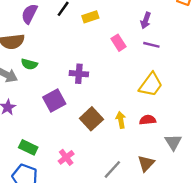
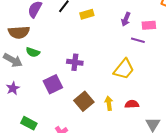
purple arrow: (146, 20) -> (126, 19), moved
pink rectangle: (119, 43) -> (149, 25), moved, turned -64
yellow trapezoid: (151, 85) -> (124, 69), moved

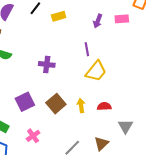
pink rectangle: (149, 25) -> (122, 19), moved
purple line: (138, 40) -> (87, 49), moved, turned 64
purple square: (53, 84) -> (25, 102), moved

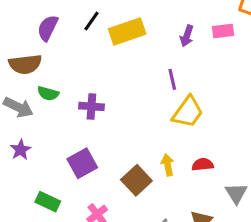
yellow rectangle: (59, 16) -> (127, 31), size x1.6
purple cross: (47, 64) -> (91, 106), moved
brown square: (56, 104) -> (136, 180), moved

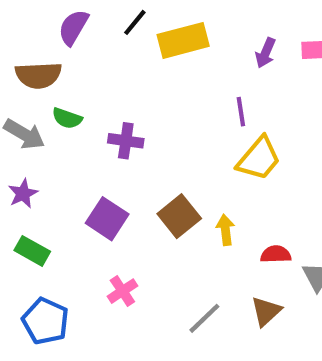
purple square: (82, 163) -> (107, 219), turned -32
red semicircle: (203, 165) -> (276, 254), moved
brown square: (136, 180) -> (179, 216), moved
green rectangle: (48, 202) -> (32, 251), moved

